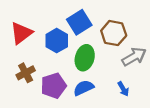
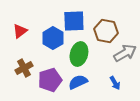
blue square: (79, 22) -> (74, 21), turned 30
red triangle: (21, 33) -> (20, 31), size x0.7

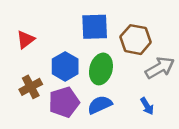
blue hexagon: (53, 38) -> (65, 66), moved

